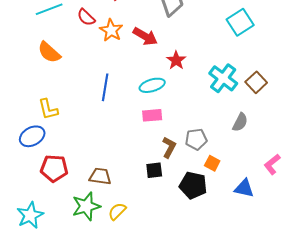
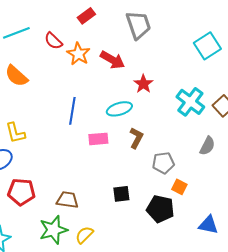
pink rectangle: (152, 115) -> (98, 139), moved
brown L-shape: (169, 147) -> (136, 138), moved
blue triangle: (244, 188) -> (208, 225), moved

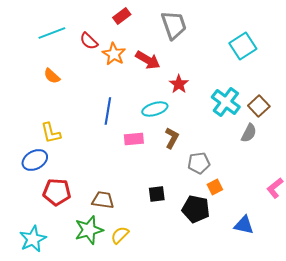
orange semicircle: (16, 76) -> (52, 76), size x0.7
gray semicircle: (207, 146) -> (249, 133), moved
orange square: (179, 187) -> (215, 187), turned 35

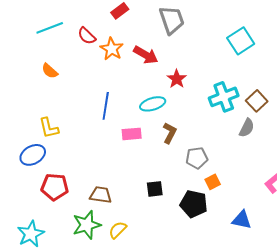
cyan cross: (226, 102) -> (224, 97), turned 32

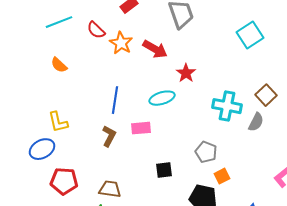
cyan cross: (224, 97) -> (227, 106), moved, turned 32
brown L-shape: (170, 133) -> (109, 136), moved
gray pentagon: (197, 158) -> (206, 152), turned 30
black square: (155, 189) -> (164, 170), moved

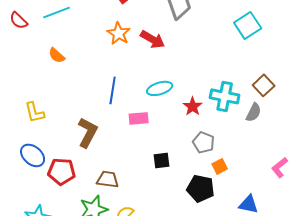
red semicircle: (96, 30) -> (19, 20), moved
red star: (186, 73) -> (193, 106), moved
yellow L-shape: (58, 122) -> (35, 112), moved
brown L-shape: (109, 136) -> (88, 132), moved, size x1.4
blue ellipse: (42, 149) -> (33, 155), moved, turned 70

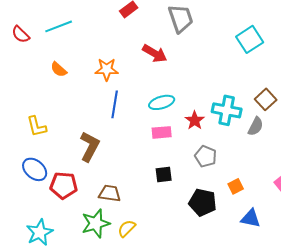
orange star: (119, 33) -> (107, 69), moved, turned -30
pink rectangle: (139, 118) -> (162, 132), moved
orange square: (220, 166) -> (236, 186), moved

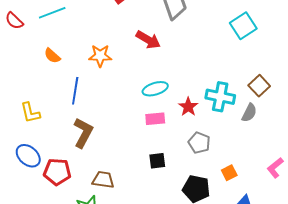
blue line: (115, 104) -> (75, 91), moved

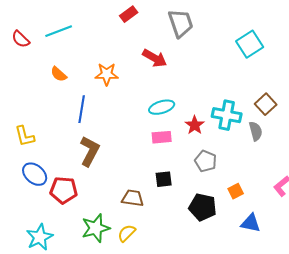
yellow L-shape: (30, 113) -> (25, 136), moved
gray semicircle: (249, 113) -> (256, 131), turned -42
brown trapezoid: (103, 180) -> (133, 198), moved

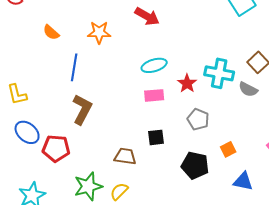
gray semicircle: (256, 131) -> (248, 89), turned 132

